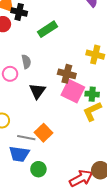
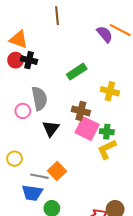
black cross: (19, 12) -> (29, 60), moved
green rectangle: (48, 29) -> (77, 72), moved
gray semicircle: (26, 62) -> (39, 98), size x1.6

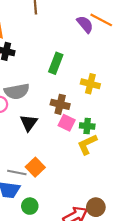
green rectangle: (77, 72) -> (56, 63), turned -36
gray semicircle: (39, 98) -> (17, 91), turned 90
pink square: (87, 129) -> (67, 123), size x0.7

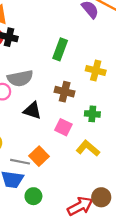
black triangle: (29, 123) -> (32, 111), turned -48
pink square: (67, 123) -> (63, 127), moved
yellow L-shape: (87, 144) -> (88, 148), moved, turned 65

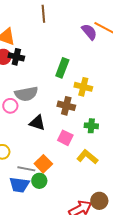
yellow cross: (96, 71) -> (83, 87), moved
green circle: (33, 196) -> (39, 181), moved

